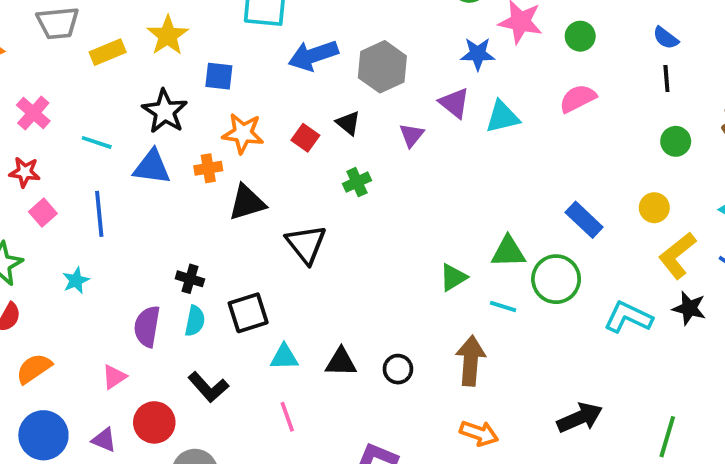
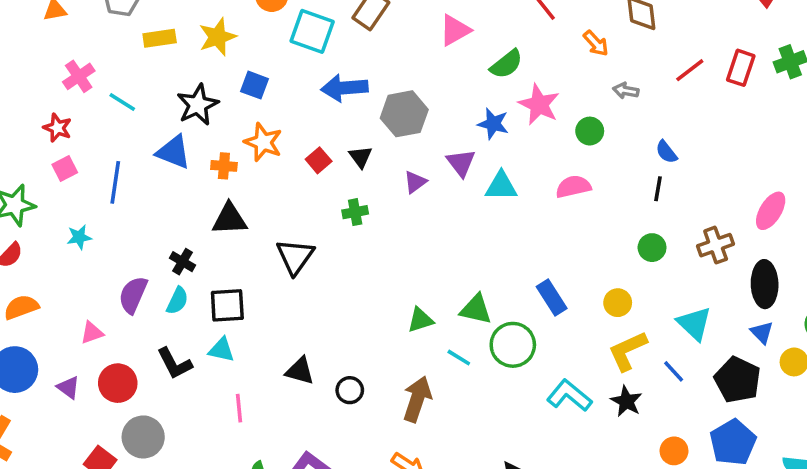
cyan line: (97, 142) -> (122, 102), moved
black triangle: (247, 203) -> (230, 219), moved
cyan triangle: (284, 357) -> (221, 350), moved

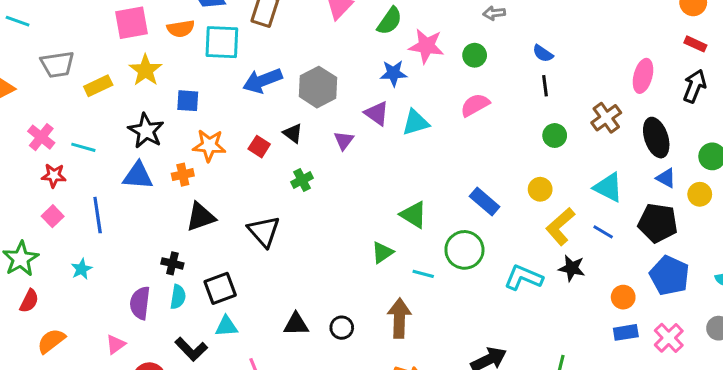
red star: (57, 128) -> (54, 176), moved
green triangle: (476, 309) -> (414, 215), moved, turned 36

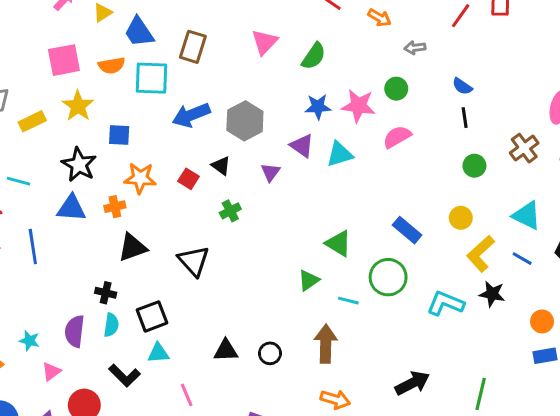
pink star: (426, 46) -> (358, 106), moved
cyan star: (82, 269) -> (29, 341), moved, turned -30

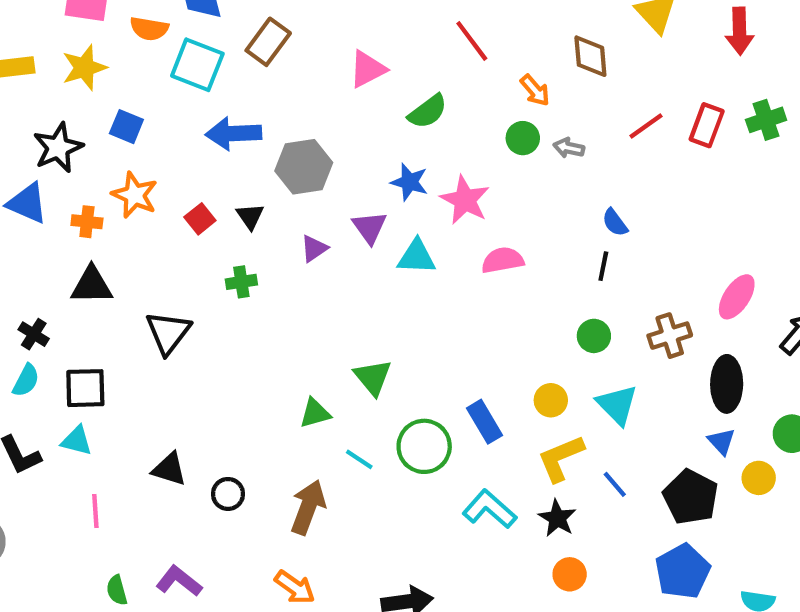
green circle: (396, 89) -> (523, 138), moved
cyan triangle: (527, 215) -> (617, 405), moved
blue rectangle: (407, 230) -> (484, 422), moved
orange circle: (542, 321) -> (570, 574), moved

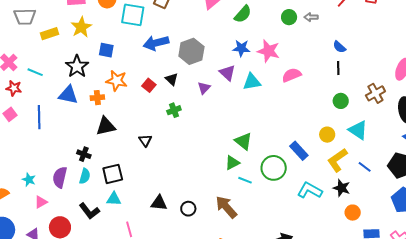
black triangle: (168, 333) -> (145, 140), size x0.6
green triangle: (315, 413) -> (232, 163), moved
brown arrow: (308, 507) -> (226, 207), turned -50

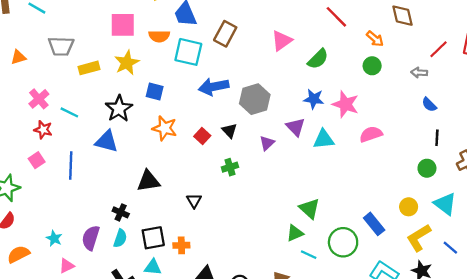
gray arrow: (311, 17) -> (419, 73), moved
black line: (338, 68) -> (437, 138), moved
orange cross: (97, 98) -> (181, 245), moved

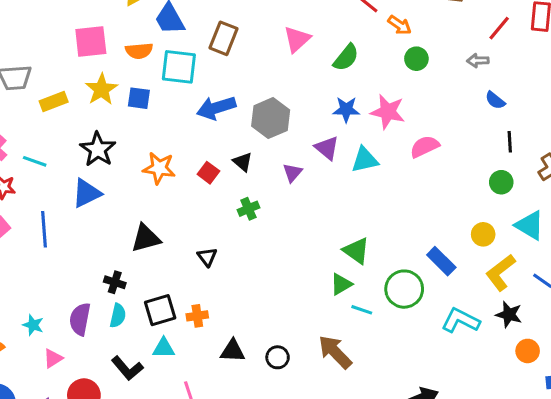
orange arrow: (375, 39) -> (400, 25), moved
blue square: (155, 92) -> (139, 98), moved
blue triangle: (107, 141) -> (87, 193), turned -35

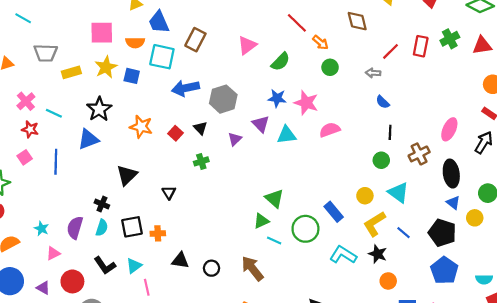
black triangle: (146, 238) -> (127, 175), turned -35
cyan triangle: (164, 348) -> (134, 266), moved, turned -42

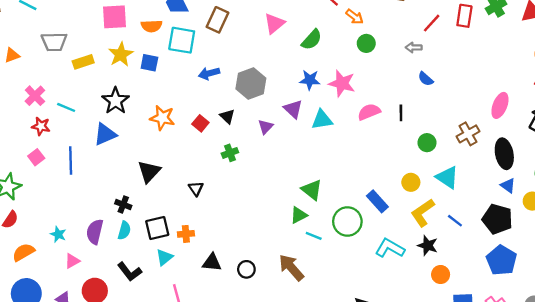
blue arrow: (186, 88) -> (209, 73), size x0.7
black line: (390, 132) -> (401, 113), moved
cyan triangle: (134, 266) -> (164, 257), moved

